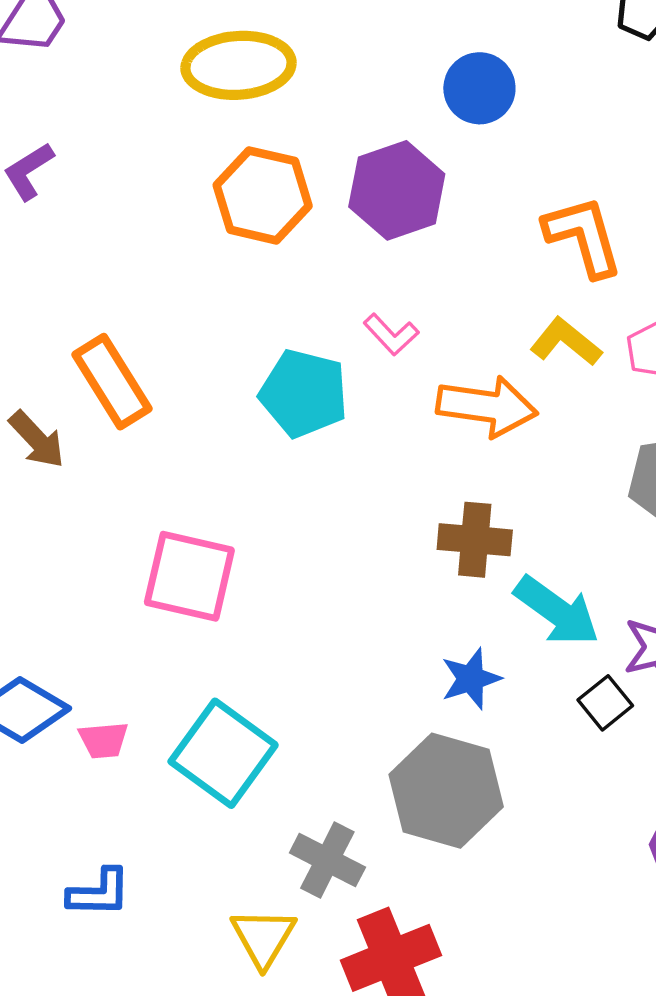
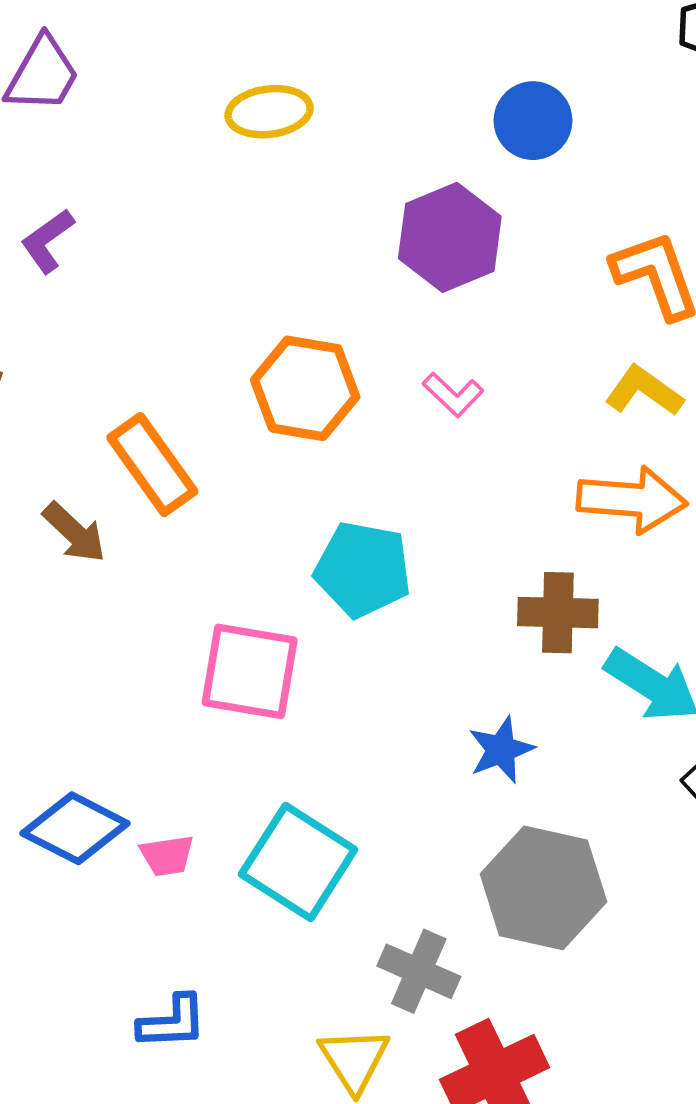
yellow ellipse: (239, 65) -> (269, 112), size x0.7
orange hexagon: (263, 195) -> (305, 388), moved
cyan pentagon: (304, 393) -> (363, 569), moved
orange arrow: (487, 406) -> (632, 500), moved
blue star: (471, 679) -> (501, 750), moved

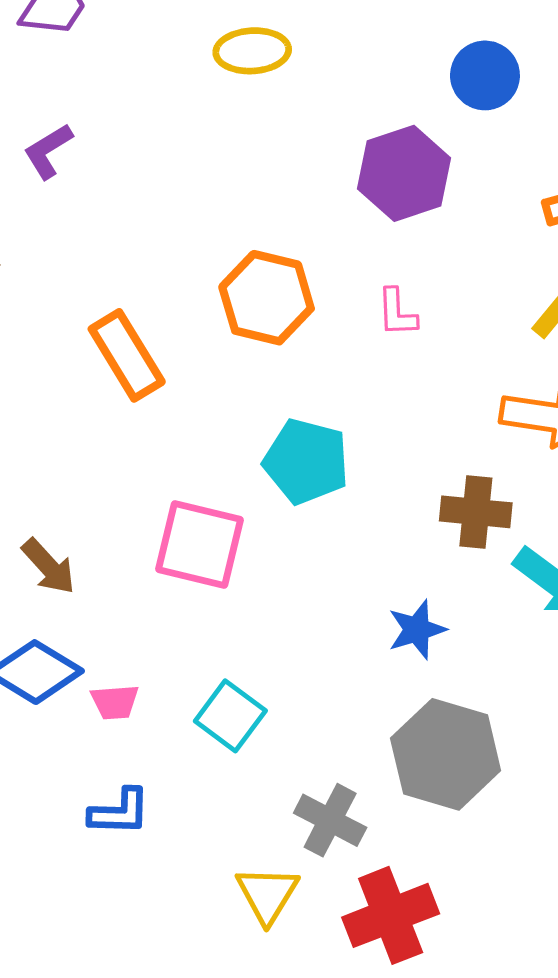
pink L-shape: (453, 395) -> (397, 313), turned 40
brown arrow: (74, 533) -> (49, 567), moved
cyan square: (298, 862) -> (230, 716), size x0.7
blue L-shape: (172, 1022) -> (120, 812), moved

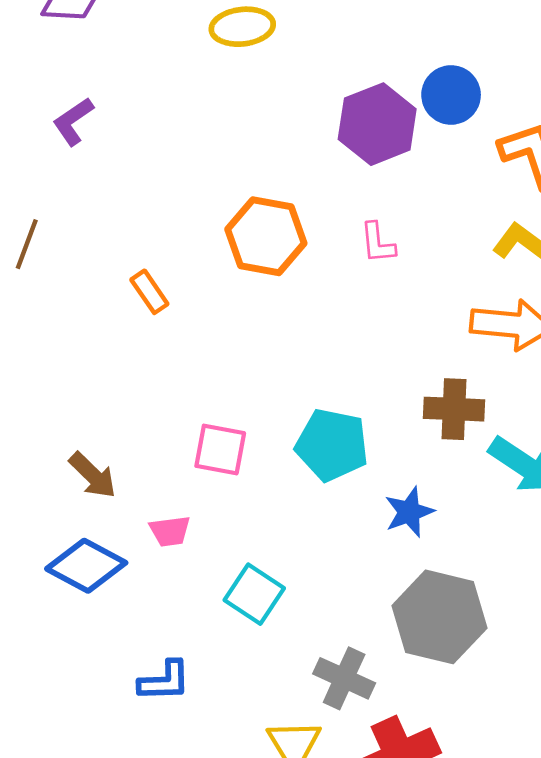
blue circle: (485, 75) -> (451, 95), moved
orange rectangle: (127, 355) -> (149, 292), size x0.6
cyan pentagon: (306, 461) -> (332, 445), moved
pink square: (200, 544) -> (220, 449), size x0.7
pink trapezoid: (115, 702) -> (170, 531), moved

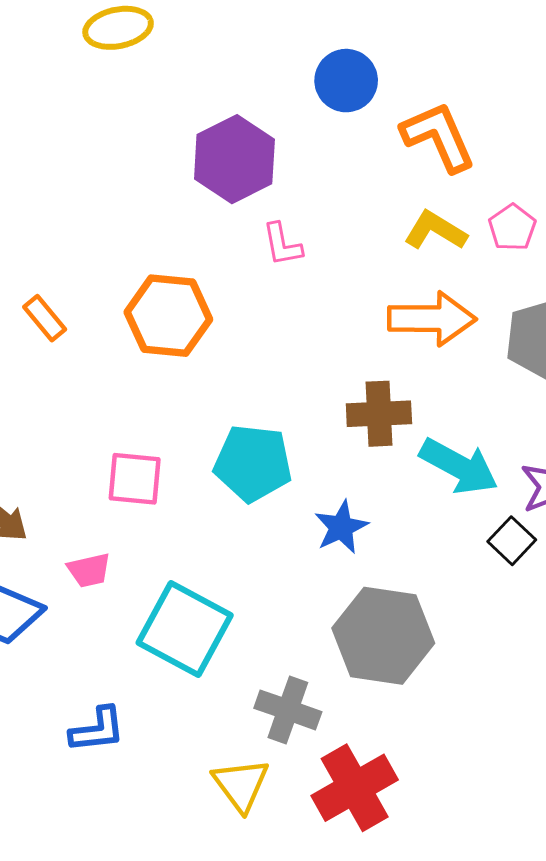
purple hexagon: (377, 124) -> (234, 159), moved
orange hexagon: (266, 236) -> (168, 316), moved
cyan square: (254, 594) -> (185, 629), size x1.5

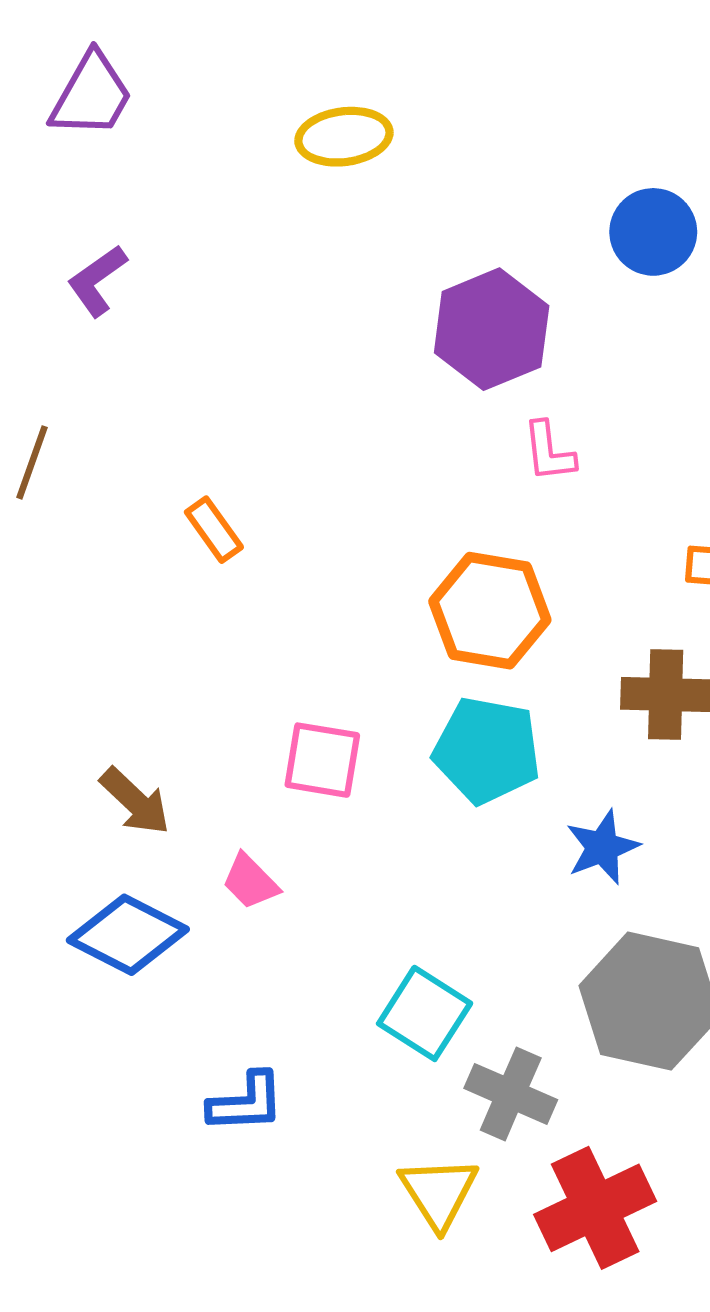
orange hexagon: (168, 316) -> (490, 611), moved
pink trapezoid: (89, 570) -> (250, 882), turned 54
cyan square: (185, 629) -> (425, 1013), moved, size x0.7

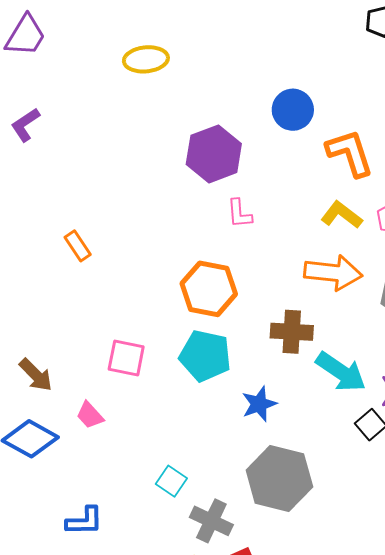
cyan square: (425, 1013) -> (171, 481), size x0.7

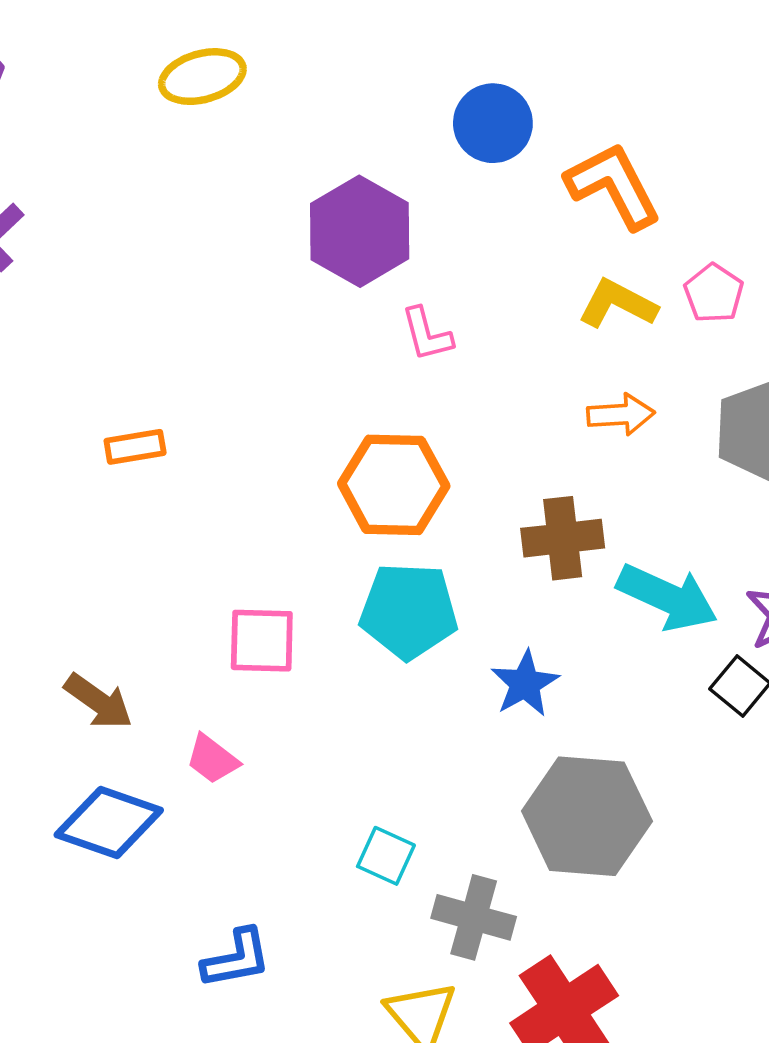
orange rectangle: (78, 246) -> (135, 447), turned -56
orange arrow: (333, 273) -> (621, 414), size x0.6

